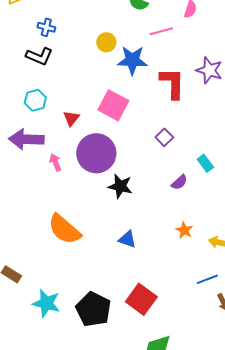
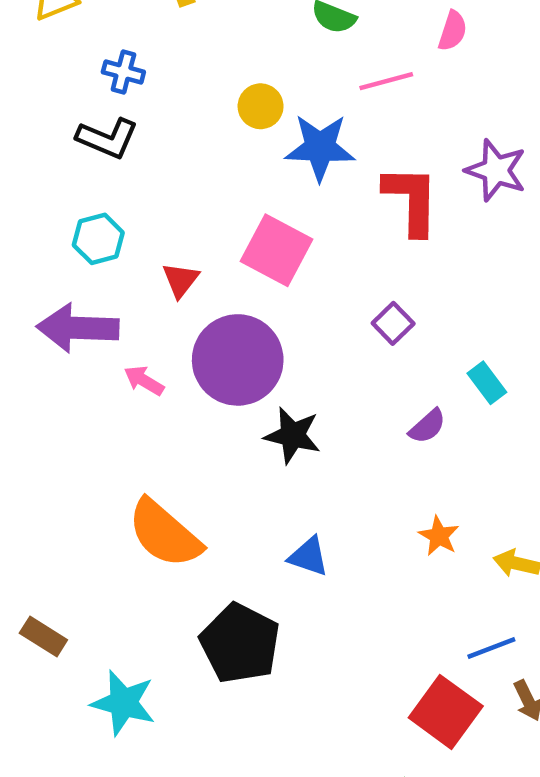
pink arrow: (55, 162) -> (144, 381), turned -36
red square: (141, 299) -> (446, 712), moved
black pentagon: (93, 309) -> (240, 643), moved

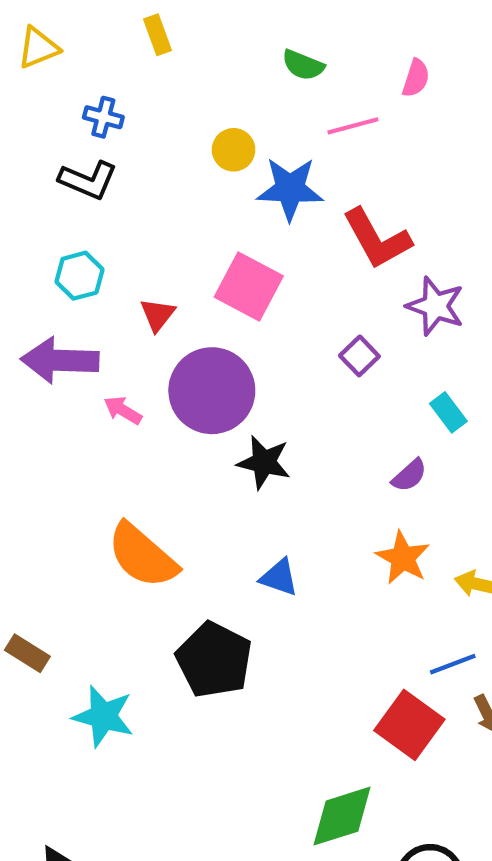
purple star: (496, 170) -> (435, 306), moved
red L-shape: (411, 200) -> (377, 239), turned 150
purple semicircle: (427, 426) -> (409, 475), moved
orange star: (439, 536) -> (403, 558), size x1.4

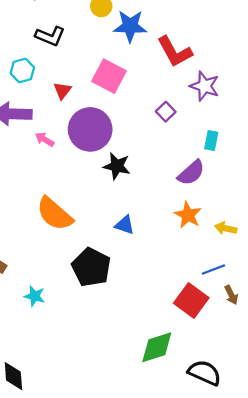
black L-shape: (88, 180) -> (50, 36), moved
cyan rectangle: (448, 412) -> (211, 141), turned 48
purple semicircle: (409, 475) -> (191, 173), size x1.5
cyan star: (103, 716) -> (35, 296), size x0.7

